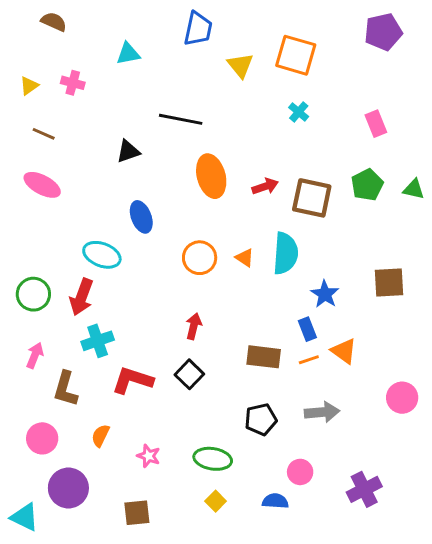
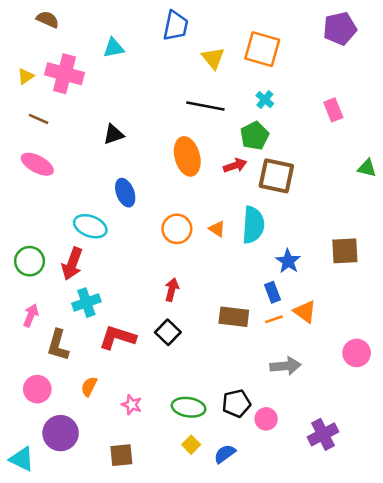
pink cross: (73, 83) -> (64, 74), size x1.8
black line: (181, 119) -> (205, 106), moved
green pentagon: (367, 185) -> (254, 136), moved
black pentagon: (261, 419) -> (236, 403), moved
blue semicircle: (275, 501) -> (225, 454), moved, turned -40

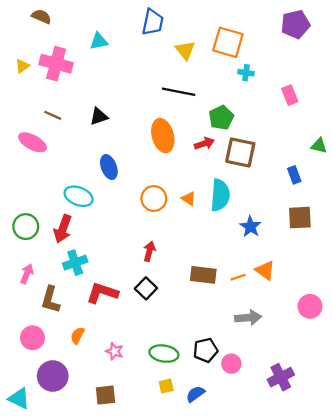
cyan cross: (265, 100) -> (246, 73), moved, turned -32
brown line: (39, 119) -> (53, 115), moved
blue rectangle: (273, 292) -> (294, 175), moved
yellow square: (191, 445) -> (166, 386), turned 32

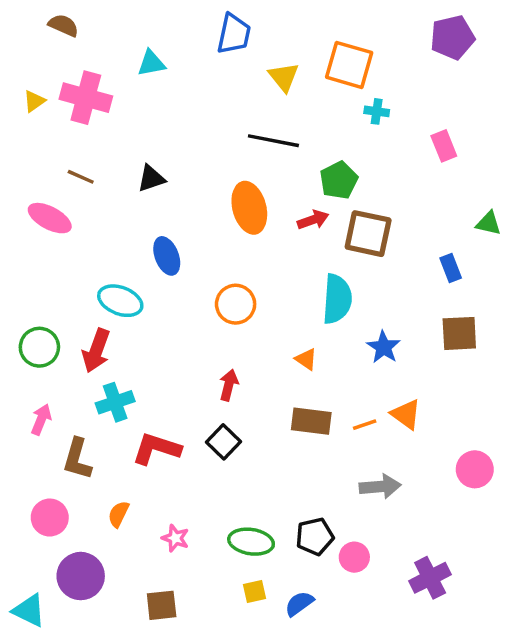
orange triangle: (189, 198) -> (306, 359), moved

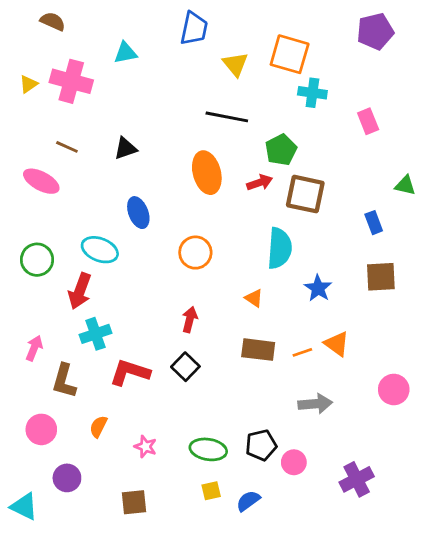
cyan cross: (377, 111) -> (312, 93), size x1.4
green circle: (39, 347) -> (37, 260), moved
purple circle: (81, 576) -> (67, 478), size x0.7

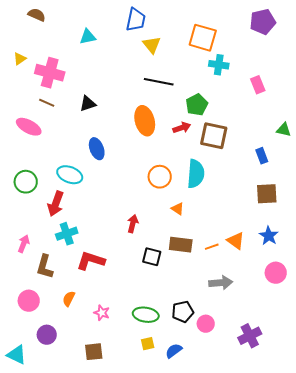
yellow triangle: (235, 64) -> (152, 45), moved
pink cross: (71, 81) -> (50, 73), moved
orange circle: (195, 253) -> (160, 177), moved
blue star: (318, 288) -> (269, 236), moved
black square: (185, 367) -> (152, 257), moved, turned -30

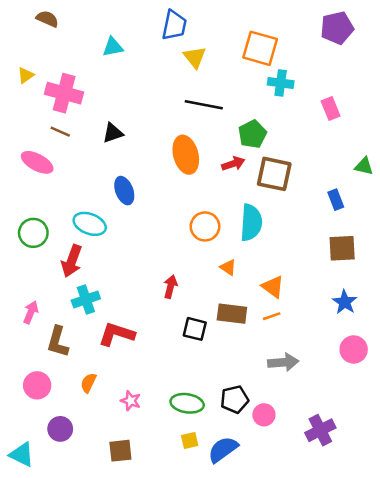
orange triangle: (236, 241) -> (273, 287), moved
blue semicircle: (174, 351) -> (223, 449), size x1.4

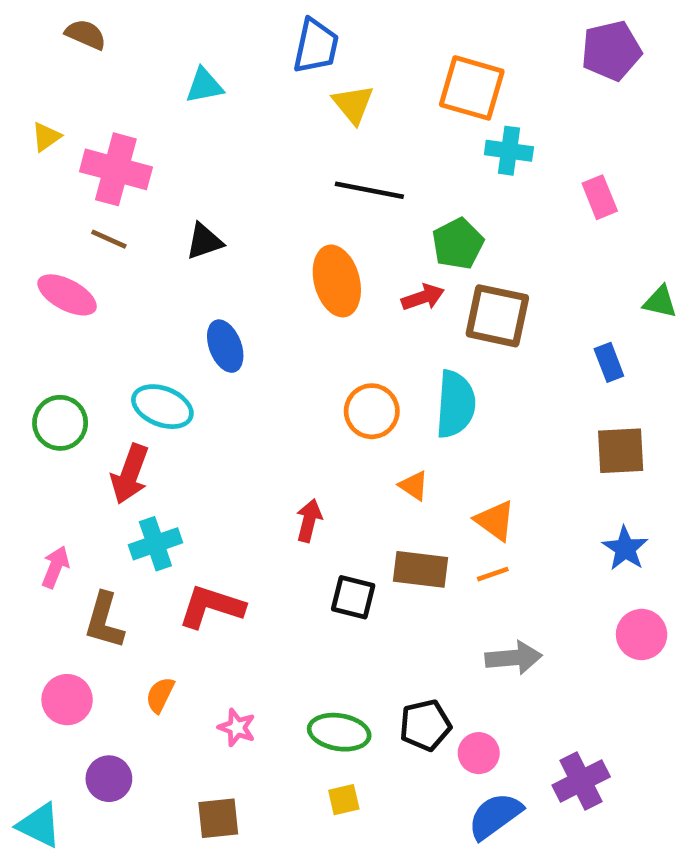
blue semicircle: (223, 449) -> (495, 816), moved

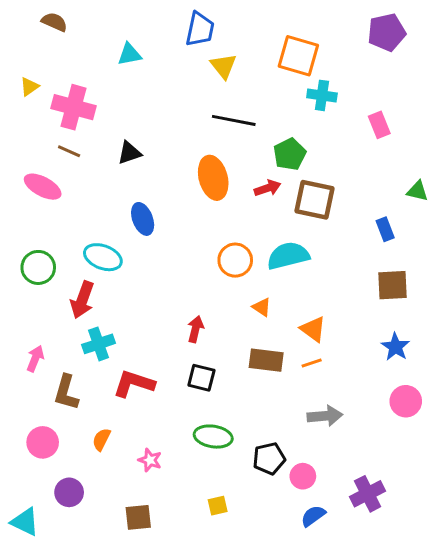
cyan semicircle: (455, 404) -> (288, 256), turned -108
black square: (353, 597) -> (201, 378), moved
green ellipse: (339, 732) -> (213, 437), moved
blue semicircle: (495, 816) -> (313, 516), size x0.7

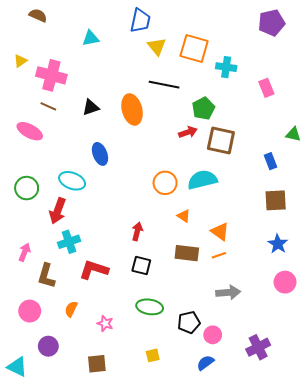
orange square: (298, 56) -> (194, 49), moved
orange ellipse: (213, 178) -> (132, 109), moved
blue semicircle: (313, 516) -> (205, 363), moved

